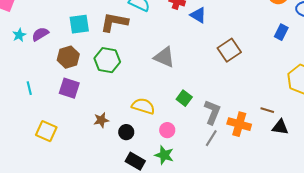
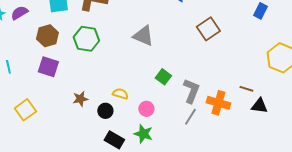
yellow semicircle: (143, 106) -> (120, 94), moved, size x0.7
yellow square: (46, 131) -> (25, 110), turned 30

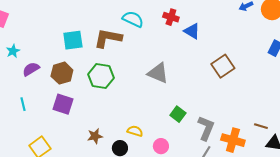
purple semicircle: (19, 13) -> (31, 69), moved

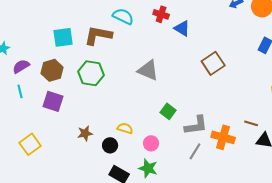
cyan line: (23, 104) -> (20, 91), moved
gray L-shape: (206, 128) -> (196, 125), turned 60

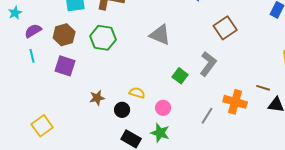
gray L-shape: (196, 125) -> (208, 64), moved, turned -45
yellow square: (30, 144) -> (42, 126), moved

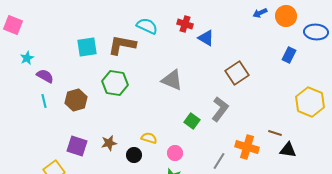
purple semicircle: (33, 31) -> (45, 76), turned 60
brown hexagon: (64, 35) -> (76, 100), moved
purple square: (65, 66) -> (77, 146), moved

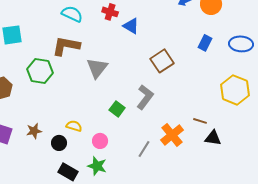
blue ellipse: (316, 32) -> (241, 44), moved
brown L-shape: (122, 45) -> (66, 46), moved
blue rectangle: (289, 55) -> (205, 43), moved
gray triangle: (172, 80) -> (97, 68), turned 45
orange cross: (247, 147) -> (172, 135), turned 35

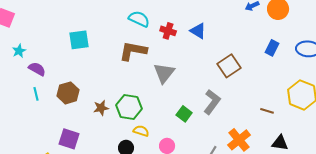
red cross: (110, 12) -> (168, 31), moved
green hexagon: (40, 71) -> (129, 107), moved
brown line: (200, 121) -> (267, 111), moved
brown star: (34, 131) -> (101, 108), moved

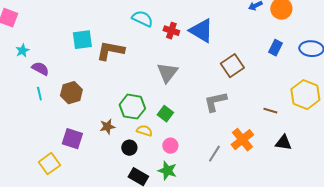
blue triangle: (198, 31) -> (201, 31), size x1.5
brown L-shape: (133, 51) -> (110, 51), moved
gray L-shape: (212, 102) -> (215, 102), turned -140
brown star: (101, 108) -> (107, 127), moved
green square: (184, 114) -> (165, 114), moved

